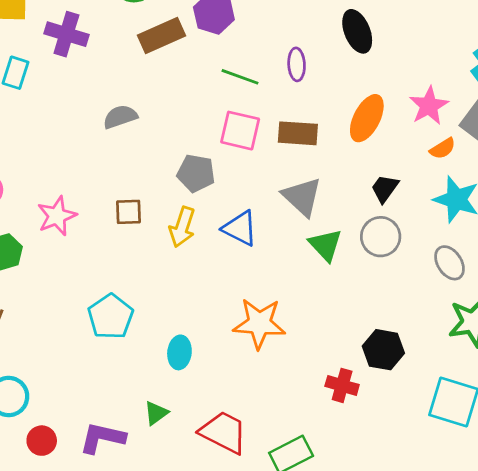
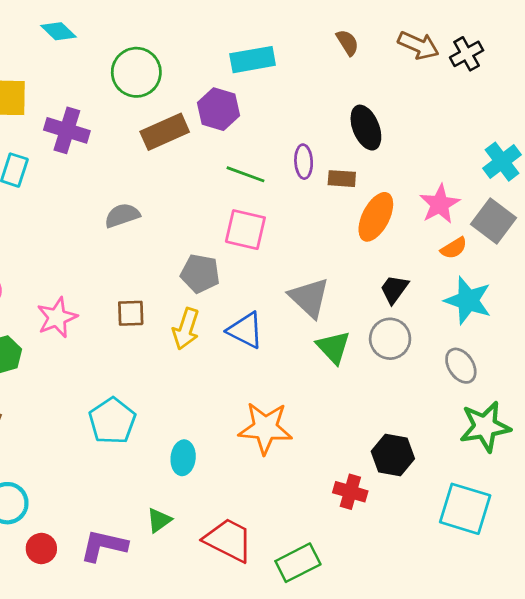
brown rectangle: (298, 133) -> (342, 179), moved, size x0.7

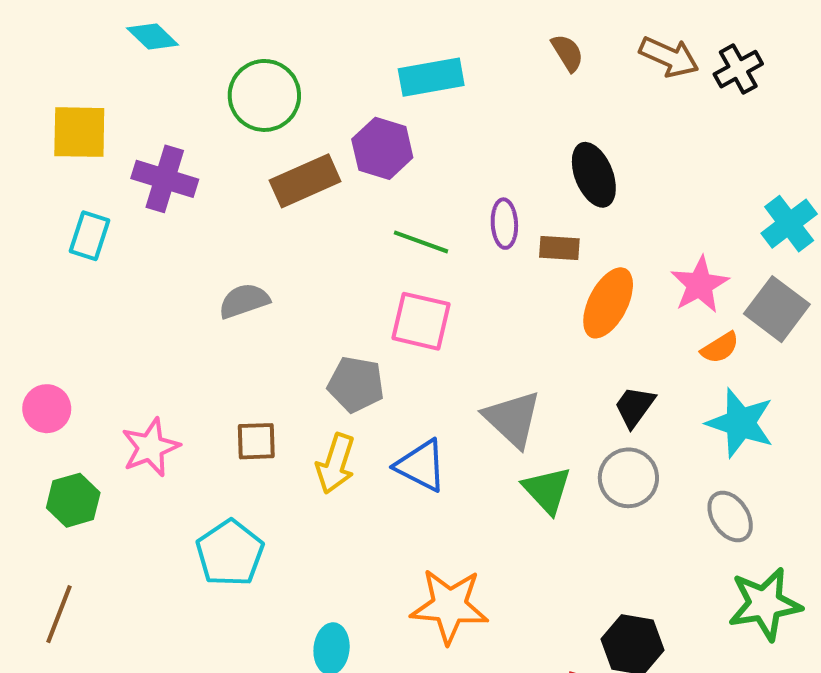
cyan pentagon: (112, 421) -> (230, 553), moved

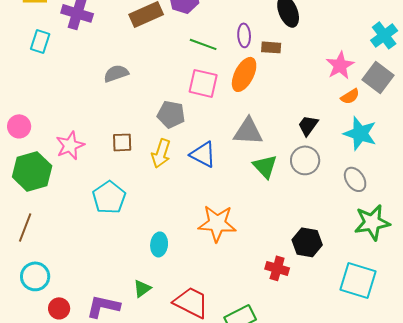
orange ellipse: (608, 303) -> (244, 74), moved
gray triangle: (513, 419) -> (248, 131), turned -40
green hexagon: (73, 500) -> (32, 171), size x1.5

